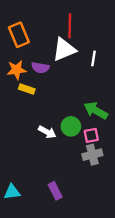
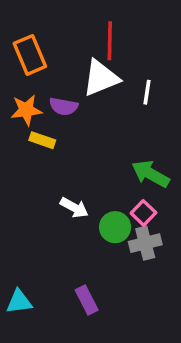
green circle: (71, 126) -> (115, 227), moved
pink square: (91, 135) -> (143, 213), turned -35

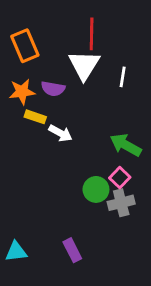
white triangle: (101, 78) -> (84, 65), turned -36
white arrow: (74, 208) -> (60, 133), moved

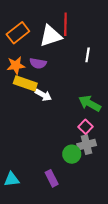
orange rectangle: (25, 46) -> (18, 33), turned 75
white triangle: (84, 65) -> (51, 36), moved, turned 40
yellow rectangle: (35, 117) -> (25, 83), size x1.5
green circle: (96, 189) -> (72, 154), moved

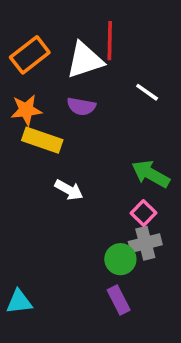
white line: (88, 55) -> (147, 92), turned -64
purple semicircle: (38, 63) -> (81, 106), moved
white arrow: (43, 95) -> (69, 190), moved
purple rectangle: (52, 178) -> (119, 300), moved

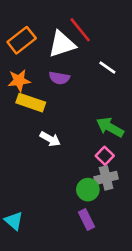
red line: (110, 41) -> (80, 30), turned -40
cyan triangle: (19, 302) -> (14, 221), turned 48

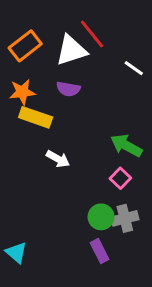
white line: (107, 67) -> (134, 68), moved
gray cross: (106, 178) -> (125, 218), moved

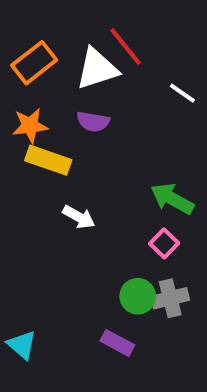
purple rectangle: (100, 251) -> (117, 343), moved, turned -35

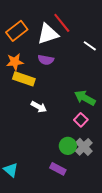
gray cross: (170, 298) -> (84, 147), turned -30

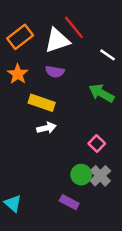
orange star: (15, 62) -> (18, 74), turned -30
yellow rectangle: (24, 79) -> (42, 103), moved
green arrow: (85, 98) -> (102, 93), moved
white arrow: (39, 107) -> (46, 128), turned -42

